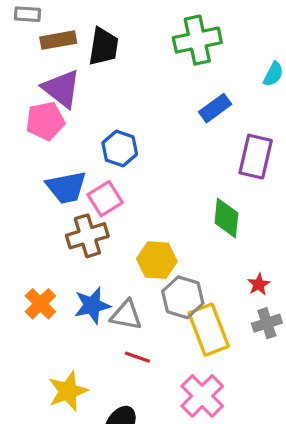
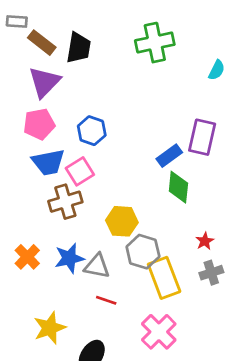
brown rectangle: (58, 40) -> (42, 43), turned 48
purple triangle: (61, 89) -> (44, 82), turned 36
blue rectangle: (215, 108) -> (169, 156), moved
pink pentagon: (45, 121) -> (39, 124), moved

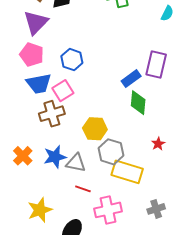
pink pentagon: (39, 124) -> (32, 55), turned 30
gray cross: (211, 273) -> (156, 209), moved
yellow rectangle: (164, 278) -> (127, 172), turned -52
pink cross: (159, 332) -> (108, 210), moved, turned 32

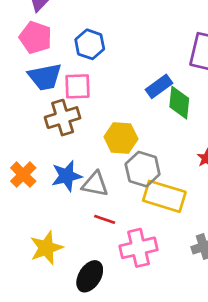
blue rectangle: (131, 79) -> (159, 86), moved
pink square: (63, 91) -> (77, 86), turned 30

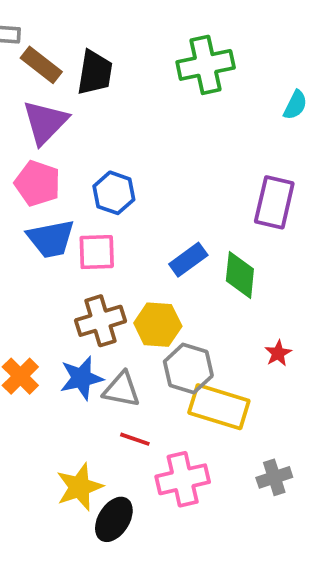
blue rectangle: (159, 86) -> (188, 260), moved
brown cross: (63, 118) -> (101, 321), moved
yellow star: (46, 248) -> (80, 487), moved

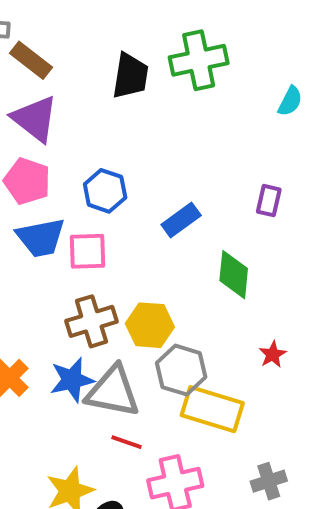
black trapezoid: (95, 73) -> (130, 76), moved
purple triangle: (45, 122) -> (35, 119), turned -36
purple rectangle: (274, 202) -> (269, 201), size x0.6
blue rectangle: (188, 260) -> (181, 220), moved
gray triangle: (122, 390) -> (113, 391), size x1.4

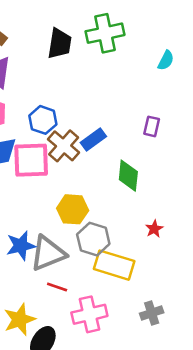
pink square: (88, 251) -> (31, 160), size x1.4
brown cross: (91, 321) -> (64, 146), moved, turned -32
gray triangle: (113, 391) -> (48, 253), turned -33

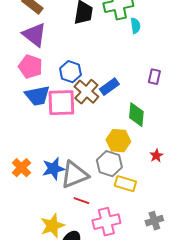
cyan semicircle: (166, 60) -> (135, 26), moved, turned -35
yellow hexagon: (73, 209) -> (118, 141), moved
yellow rectangle: (114, 265) -> (125, 184), size x0.7

